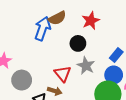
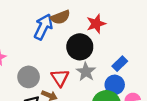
black circle: (78, 43) -> (80, 47), size x1.5
gray circle: (22, 80) -> (29, 77), moved

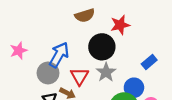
blue arrow: (43, 27) -> (59, 55), moved
blue rectangle: (120, 64) -> (149, 62), moved

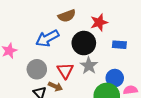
blue arrow: (59, 55) -> (47, 38), moved, turned -145
blue rectangle: (149, 62) -> (119, 45), moved, turned 48

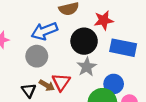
blue rectangle: (119, 45) -> (123, 48), size x1.6
gray circle: (37, 69) -> (37, 56), moved
red triangle: (65, 71) -> (61, 82), moved

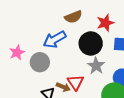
gray circle: (37, 56) -> (40, 62), moved

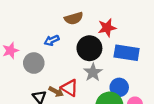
blue arrow: (55, 39) -> (52, 40), size x0.6
red triangle: (76, 82) -> (70, 88), turned -30

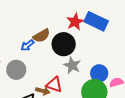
brown semicircle: (74, 18) -> (41, 36), moved
blue rectangle: (127, 53) -> (96, 21), moved, turned 30

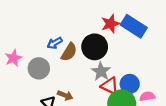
brown semicircle: (41, 36) -> (69, 52), moved, turned -36
red triangle: (54, 85) -> (110, 86), moved

